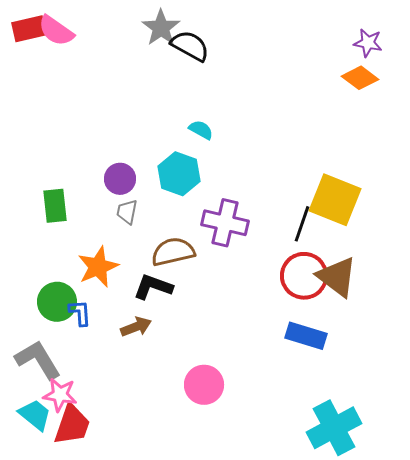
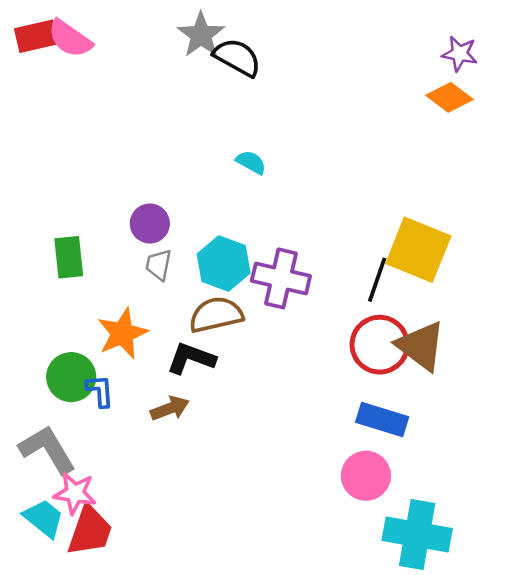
cyan hexagon: (179, 174) -> (224, 263), moved
pink circle: (204, 385) -> (366, 476), moved
cyan cross: (334, 428) -> (417, 534), turned 38

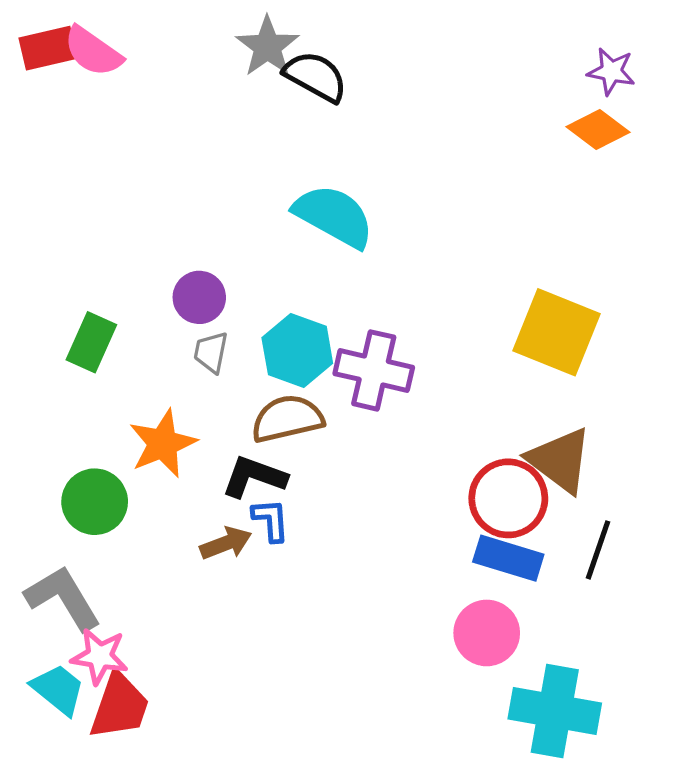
cyan semicircle: (251, 162) -> (334, 216), size x2.0
green rectangle: (69, 257) -> (91, 342), turned 30
black line: (377, 280) -> (598, 550), moved
red circle: (380, 345) -> (508, 498), moved
blue L-shape: (100, 391) -> (271, 520), moved

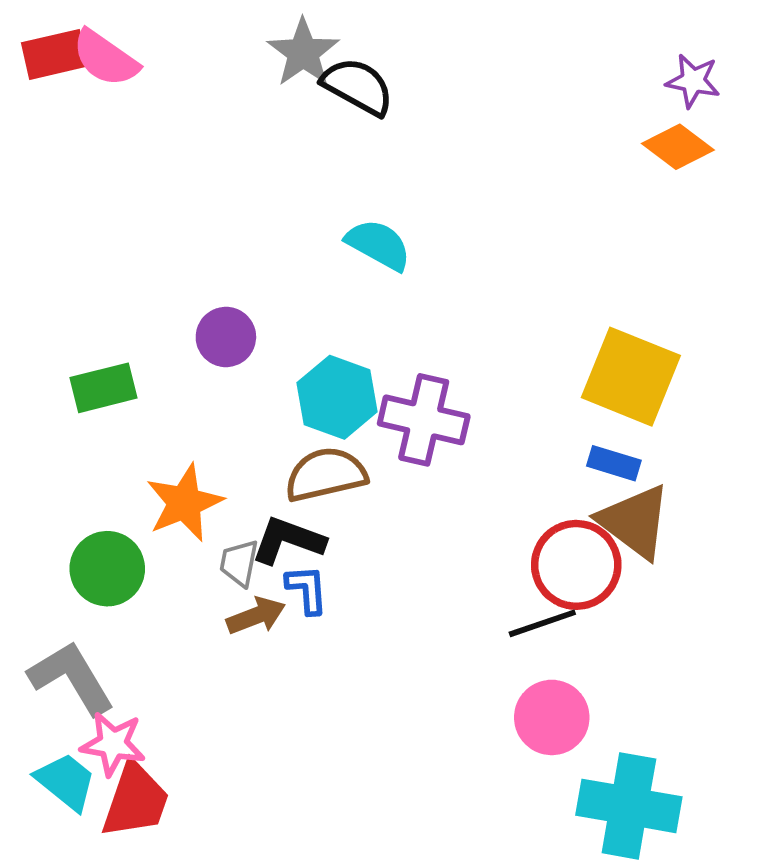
cyan semicircle: (334, 216) -> (378, 245), size x0.7
green rectangle: (91, 342) -> (103, 388), turned 52
gray trapezoid: (211, 352) -> (239, 563), moved
black line: (598, 550) -> (542, 623), moved, turned 52
blue rectangle: (508, 558) -> (614, 463), moved, size x0.7

